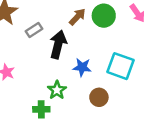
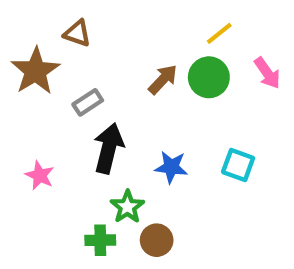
black arrow: (58, 44) -> (109, 148), moved
cyan square: (121, 66) -> (238, 165), size x0.7
brown circle: (99, 97) -> (157, 240), moved

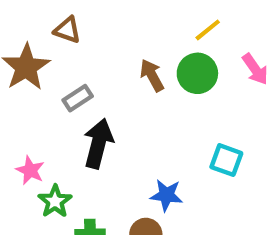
brown arrow: (163, 79) -> (152, 75), turned -72
blue star: (171, 167) -> (166, 195), moved
green star: (127, 207) -> (55, 201), moved

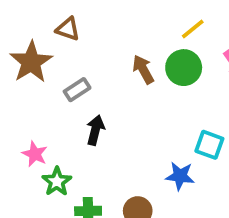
black arrow: (98, 144) -> (95, 130), size x0.7
blue star: (166, 195) -> (180, 176), moved

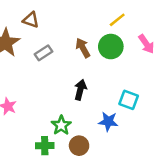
gray rectangle: (77, 90) -> (43, 53), moved
black arrow: (95, 130) -> (80, 90), moved
green star: (57, 182) -> (61, 125), moved

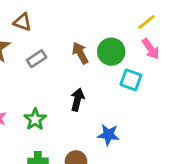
yellow line: (117, 20) -> (146, 22), moved
cyan square: (129, 100) -> (131, 80), moved
green star: (61, 125) -> (35, 119), moved

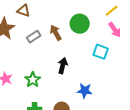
green circle: (111, 52) -> (80, 24), moved
brown arrow: (80, 53) -> (56, 33), moved

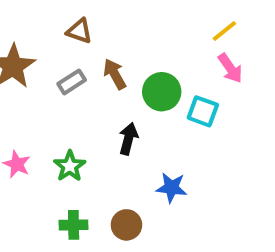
brown triangle: (24, 11) -> (79, 31), moved
green circle: (80, 24) -> (162, 92), moved

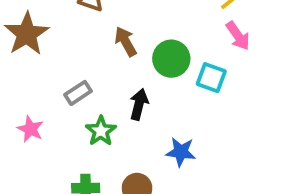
gray rectangle: (72, 82) -> (78, 93), moved
green star: (70, 166) -> (101, 131), moved

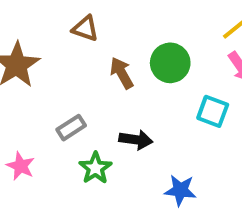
green circle: (171, 59) -> (170, 63), moved
black arrow: (139, 104) -> (136, 140), turned 84

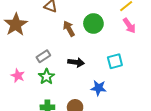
cyan square: (213, 111) -> (115, 61), moved, turned -35
green star: (95, 168) -> (46, 77), moved

